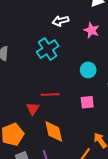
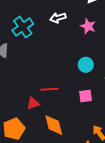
cyan cross: (48, 49) -> (23, 27), moved
red triangle: (33, 109) -> (33, 103), turned 40

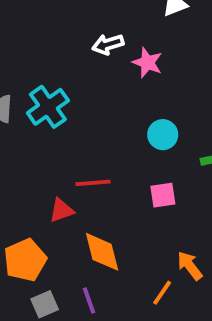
pink star: (88, 26) -> (147, 63), moved
cyan cross: (23, 27) -> (48, 107), moved

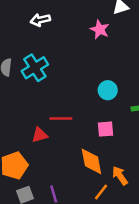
white arrow: (108, 44) -> (40, 20), moved
pink star: (147, 63) -> (100, 29), moved
orange diamond: (102, 252) -> (91, 161), moved

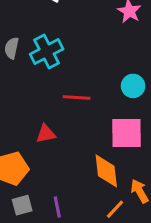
red line: (61, 118) -> (77, 98), moved
pink square: (105, 129) -> (126, 133), size x1.6

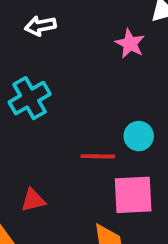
red line: (77, 98) -> (98, 156), moved

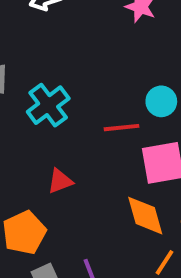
cyan cross: (30, 98) -> (48, 105), moved

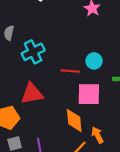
red triangle: (60, 181) -> (32, 94), size x1.6

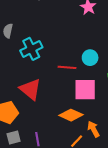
red triangle: (32, 94) -> (30, 89), turned 50
orange diamond: (74, 120) -> (71, 115), turned -60

